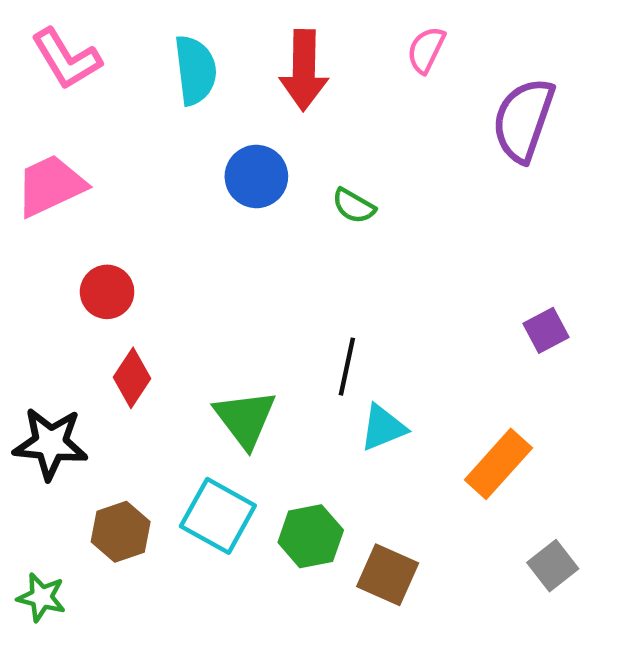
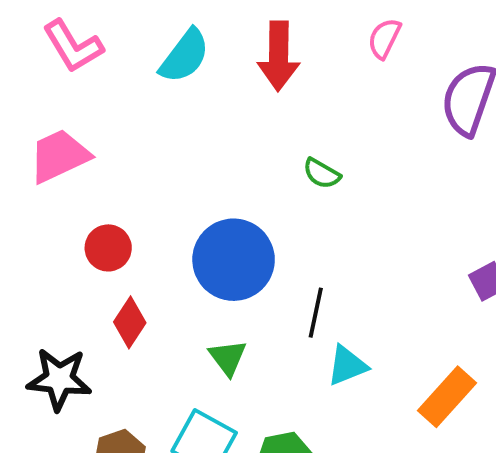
cyan semicircle: (195, 70) -> (185, 56), turned 44
blue circle: (256, 176) -> (234, 260), moved, size x1.5
green triangle: (245, 419) -> (228, 358), size x0.7

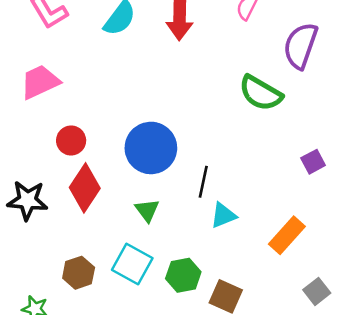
green semicircle: (322, 174) -> (261, 93), moved, size x1.8
red diamond: (130, 322) -> (85, 188), size x1.5
black star: (59, 379) -> (27, 200), moved

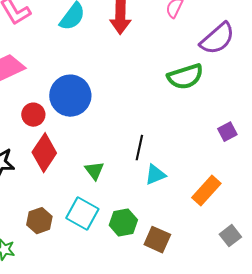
purple semicircle: (301, 46) -> (217, 39), turned -150
green semicircle: (261, 93) -> (185, 77), turned -48
blue circle: (151, 148) -> (70, 96), moved

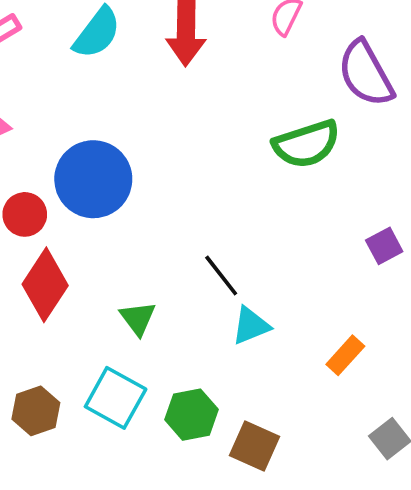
purple semicircle: (217, 39) -> (366, 74), turned 102
black line: (139, 148) -> (221, 276), turned -50
orange rectangle: (206, 191) -> (345, 355), size x0.7

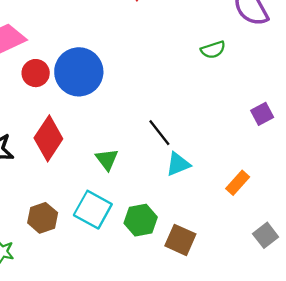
green semicircle: (306, 144) -> (213, 50), size x0.6
red circle: (25, 214) -> (36, 73), moved

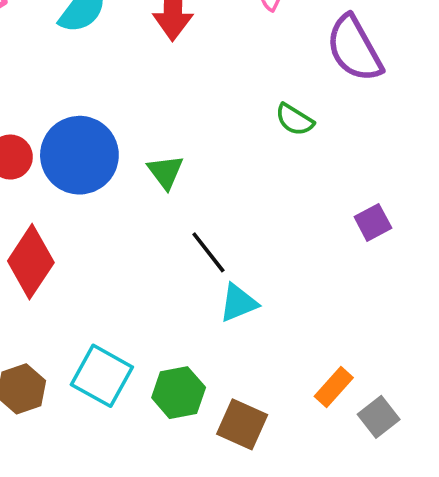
green semicircle: (213, 50) -> (294, 120), turned 50
green triangle: (107, 159) -> (165, 172), moved
orange rectangle: (238, 183) -> (334, 387), moved

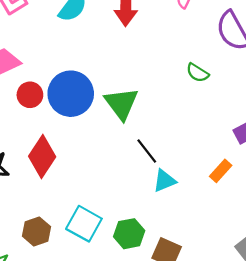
green triangle: (165, 172) -> (121, 104), size x1.6
orange rectangle: (334, 387) -> (221, 171), moved

